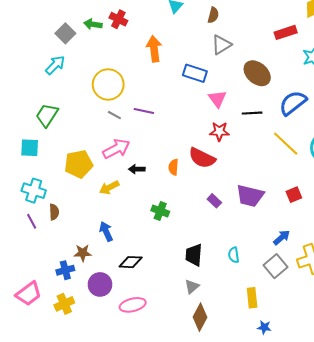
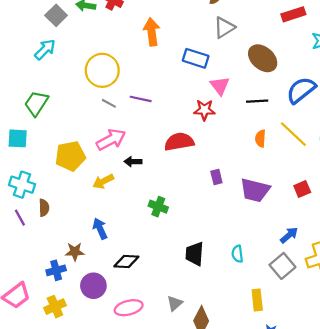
red star: (219, 131) -> (204, 110), moved
red semicircle: (202, 158) -> (179, 142), moved, turned 144
orange semicircle: (173, 167) -> (260, 138), moved
purple rectangle: (214, 201) -> (216, 177), moved, turned 32
gray triangle: (192, 287) -> (175, 303), moved

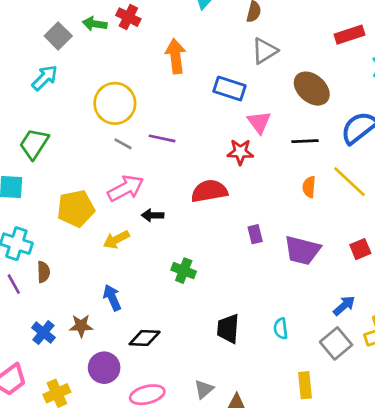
blue cross: (56, 270) -> (43, 333), moved, turned -36

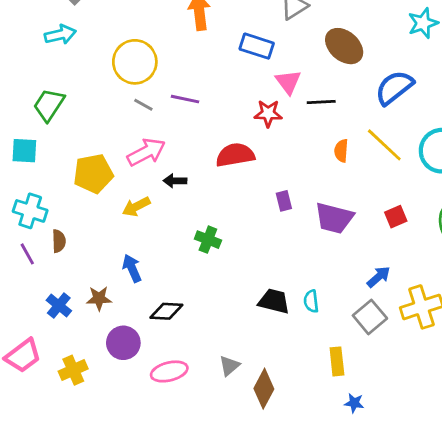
cyan arrow: (45, 78) -> (60, 35), turned 32
black line: (305, 141) -> (321, 102), moved
black trapezoid: (228, 329) -> (274, 301), moved, turned 100

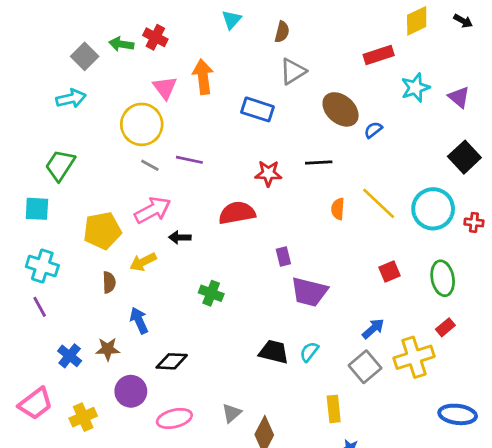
pink triangle: (288, 82) -> (165, 88), moved
blue semicircle: (394, 88) -> (373, 130), moved, size x0.5
purple trapezoid: (334, 218) -> (309, 292), moved
brown semicircle: (59, 241) -> (109, 282), moved
cyan semicircle: (311, 301) -> (309, 352), turned 45

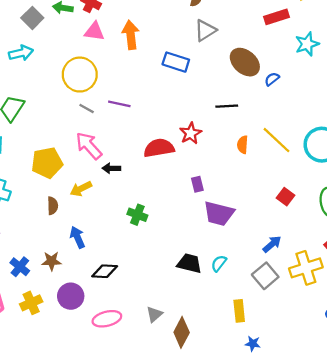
pink triangle: (165, 88) -> (94, 32), moved, turned -45
red star: (268, 173) -> (191, 133), moved, turned -30
pink arrow: (153, 210) -> (89, 146), turned -104
red square: (390, 271) -> (286, 197), turned -30
yellow cross: (83, 417) -> (31, 303), moved

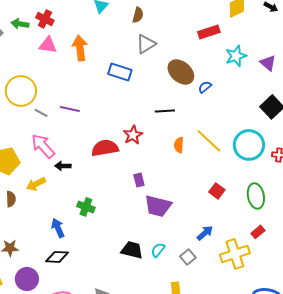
yellow circle: (80, 75) -> (21, 91), moved
blue arrow: (77, 237) -> (58, 228), moved
gray square: (265, 276) -> (188, 257), moved, size x0.7

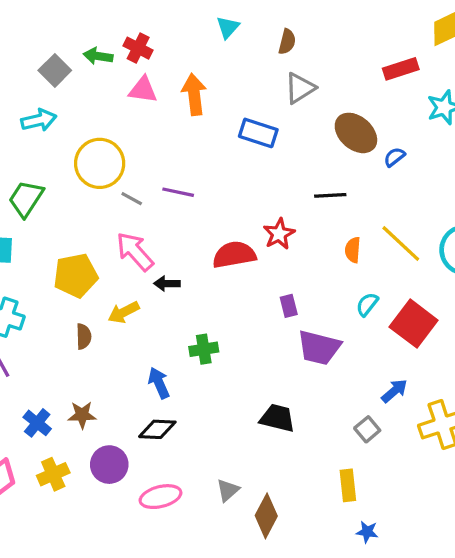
red square: (217, 191) -> (414, 324), size x1.8
green cross: (86, 207) -> (204, 349), turned -30
cyan semicircle: (158, 250) -> (367, 304), moved

